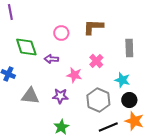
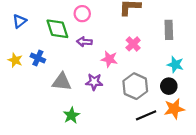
pink circle: (61, 33) -> (82, 14), moved
cyan star: (122, 80) -> (175, 64), moved
orange star: (134, 121) -> (174, 109), turned -30
green star: (61, 127) -> (71, 115), moved

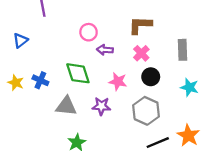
green diamond: (57, 29) -> (78, 73), moved
purple arrow: (84, 42) -> (105, 50), moved
pink cross: (133, 44) -> (141, 53), moved
black circle: (169, 86) -> (151, 77), moved
orange star: (174, 109) -> (188, 135), turned -30

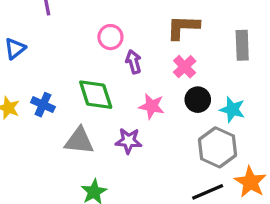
purple arrow: (105, 50) -> (134, 62), turned 70
gray rectangle: (182, 50) -> (242, 45), moved
cyan star: (189, 87) -> (232, 110), moved
gray hexagon: (146, 111) -> (217, 147), moved

